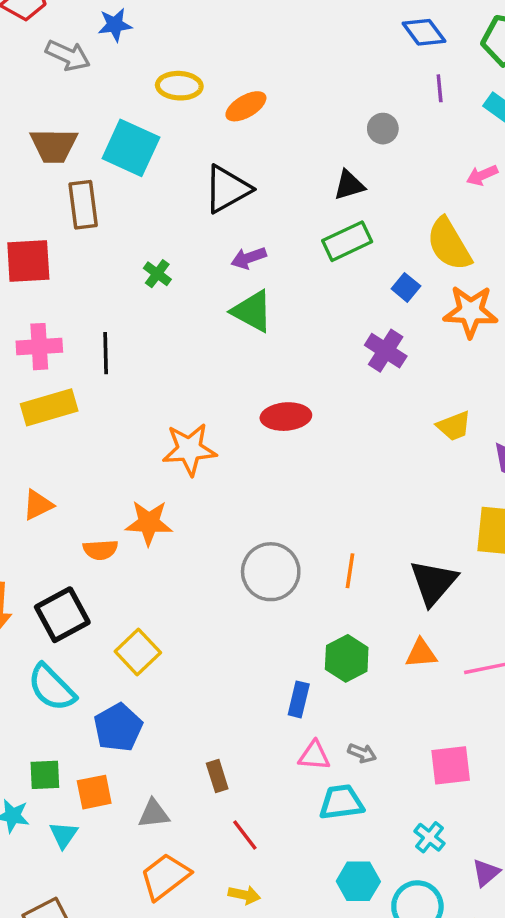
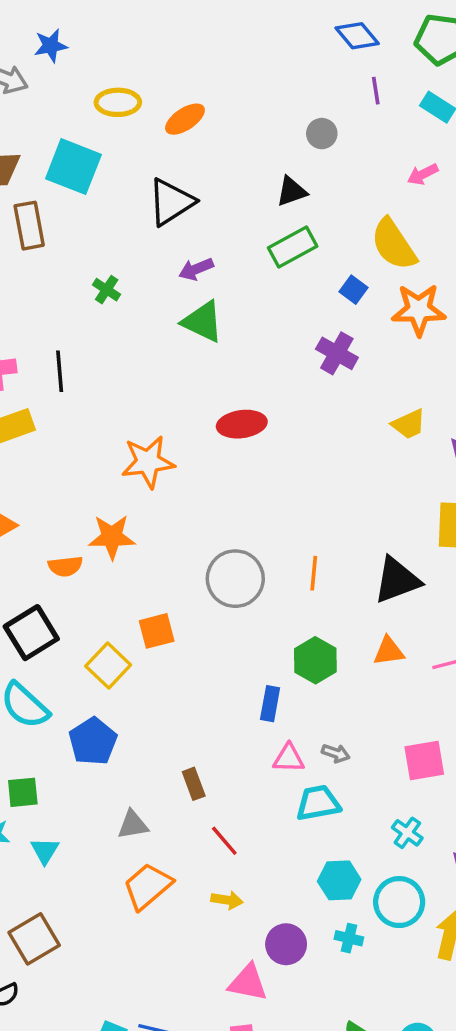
black triangle: (433, 582) -> (397, 580), turned 32
orange square: (94, 792) -> (157, 631), moved

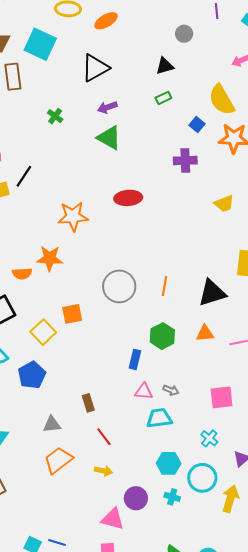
green rectangle: (293, 247) -> (163, 98), size x0.6
purple cross: (337, 353) -> (185, 160), turned -35
black line: (60, 371) -> (24, 176), moved, turned 35

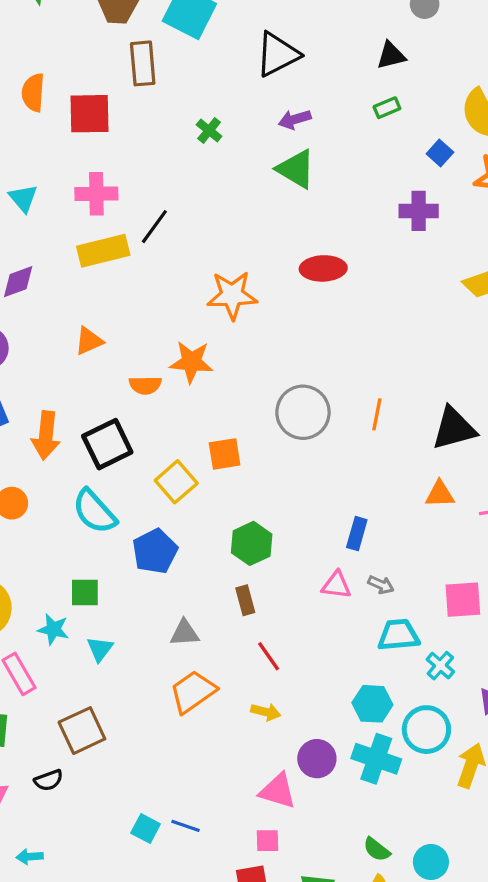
green hexagon: (162, 336) -> (252, 543), moved
blue rectangle: (135, 359) -> (357, 534), moved
cyan trapezoid: (159, 418) -> (399, 635), moved
cyan cross: (172, 497) -> (376, 759), size x1.8

